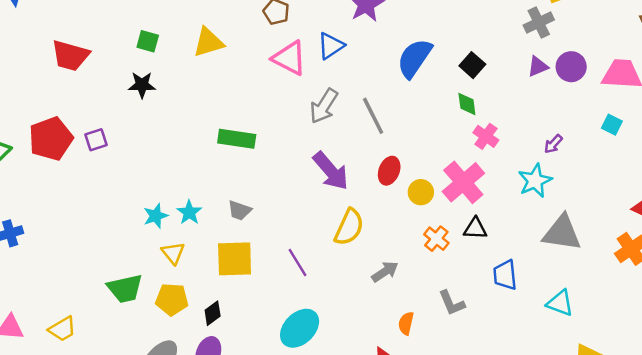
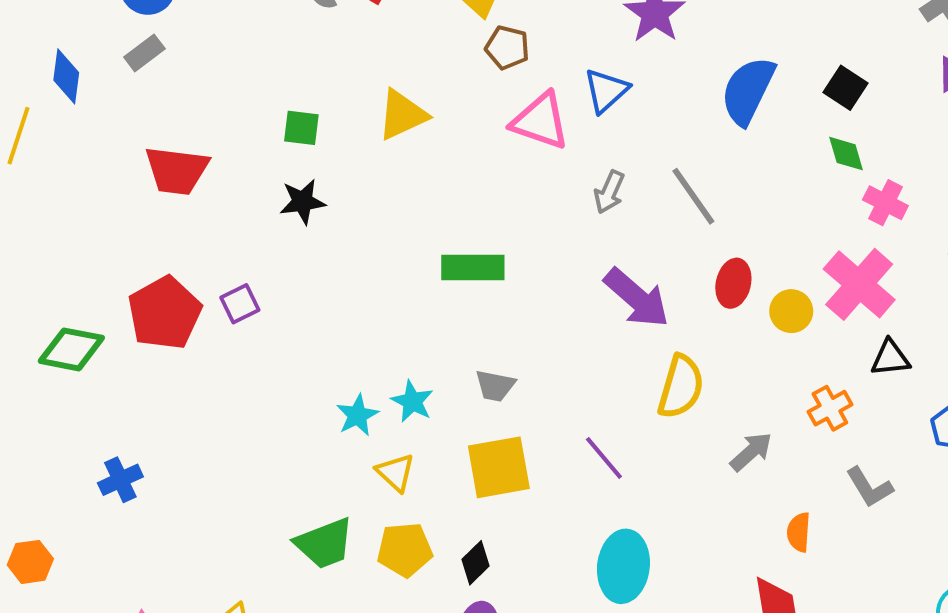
gray arrow: (324, 106) -> (609, 192), size x0.7
orange cross: (436, 239) -> (830, 408), moved, turned 30
cyan ellipse: (300, 328) -> (623, 566), turned -30

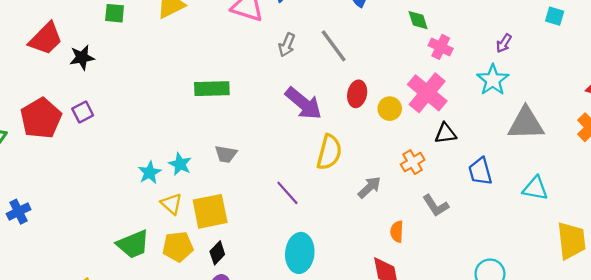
red trapezoid: (177, 170) -> (46, 39), turned -51
black star: (303, 202) -> (82, 57), moved
yellow square: (499, 467) -> (210, 211), moved

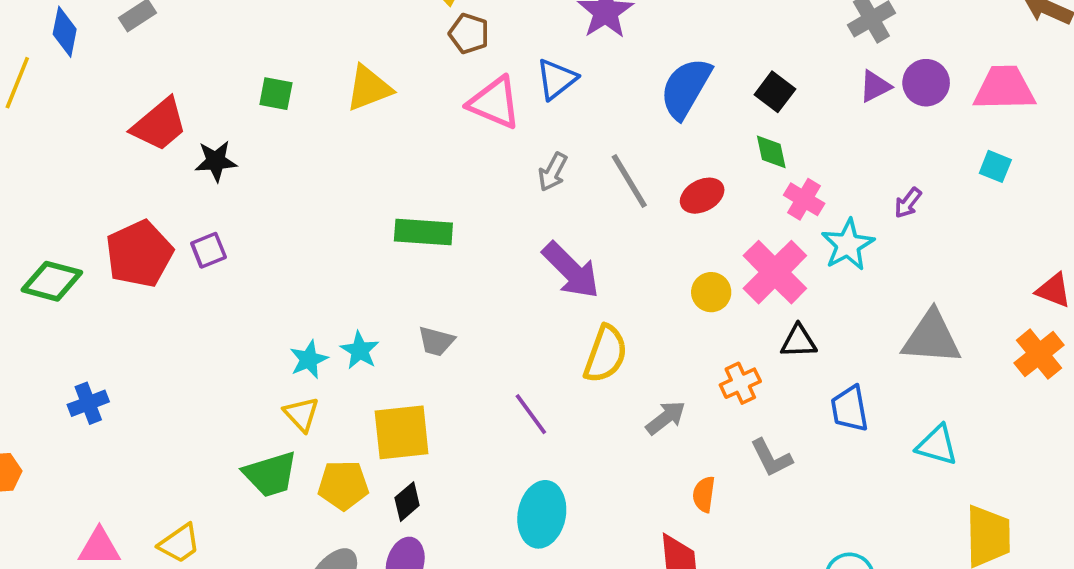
cyan star: (493, 80) -> (848, 245), moved
red ellipse: (357, 94) -> (702, 196), moved, turned 45
yellow triangle: (172, 204) -> (301, 414), moved

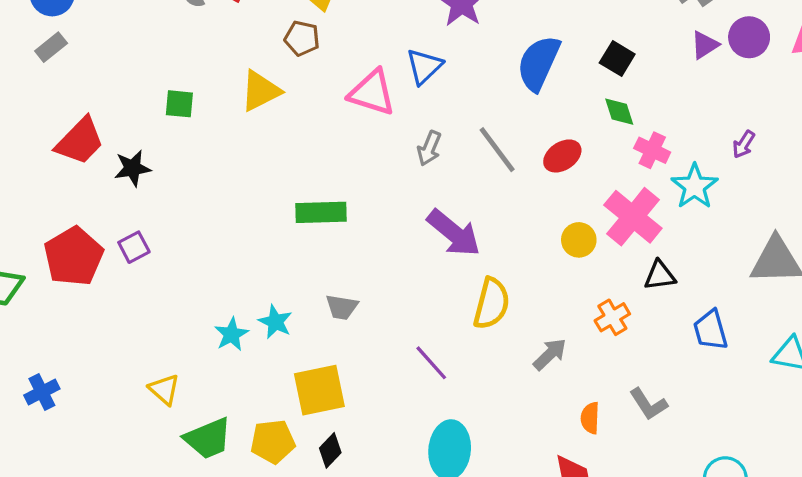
brown pentagon: (469, 34) -> (302, 38), moved
yellow triangle: (301, 414) -> (164, 389), moved
gray L-shape: (771, 458) -> (648, 404), moved

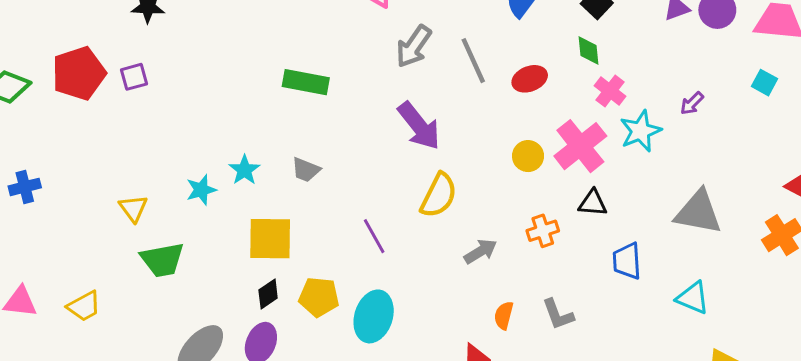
gray arrow: (429, 148) -> (414, 46), size x1.4
cyan star: (231, 334) -> (201, 190), moved
yellow pentagon: (273, 442) -> (319, 297), moved

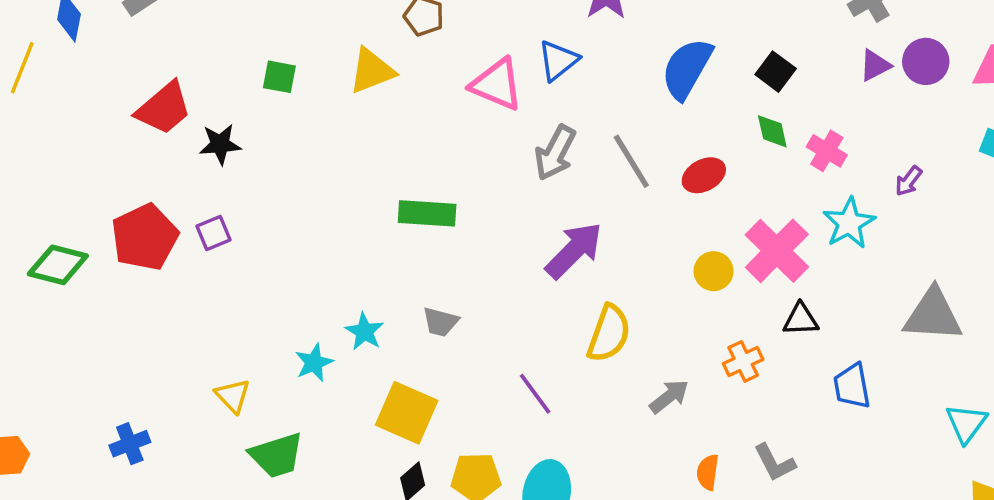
pink cross: (610, 91) -> (827, 151), moved
purple arrow: (419, 126) -> (574, 250), turned -90
blue cross: (25, 187) -> (130, 444), moved
yellow square: (270, 239) -> (407, 413), turned 30
cyan triangle: (693, 298) -> (966, 423), moved, turned 51

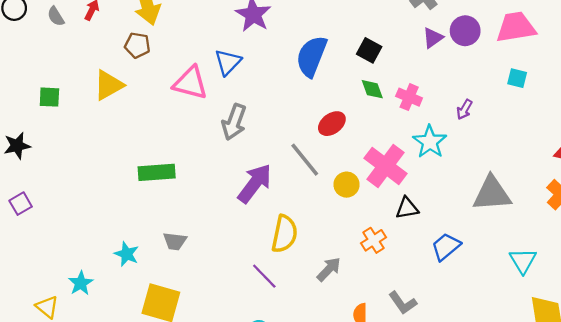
gray line: (631, 161) -> (305, 160), moved
cyan star: (314, 363) -> (81, 283), moved
blue trapezoid: (852, 386) -> (446, 247), turned 68
purple line: (535, 394) -> (264, 276), moved

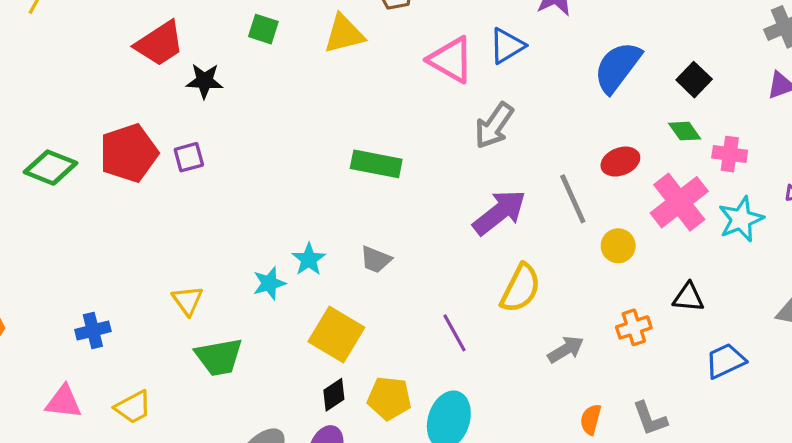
green diamond: (372, 89) -> (685, 131), turned -30
pink cross: (409, 97) -> (730, 154), turned -30
pink cross: (386, 166) -> (679, 202), moved
purple line: (264, 276) -> (455, 333), moved
cyan star: (81, 283) -> (269, 283), moved

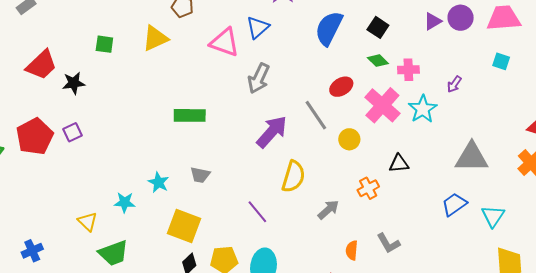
cyan star: (269, 283) -> (125, 202), moved, turned 30
blue trapezoid: (725, 361) -> (454, 204), moved

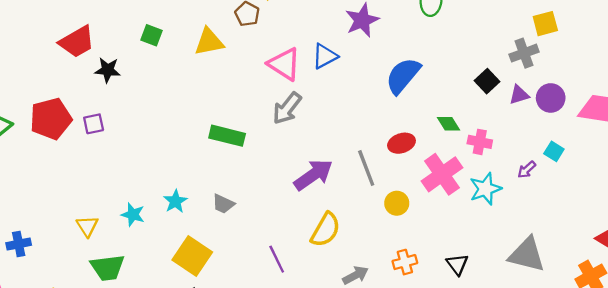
black square: (378, 27) -> (487, 81), moved
cyan square: (501, 61) -> (554, 151), moved
gray arrow: (259, 78) -> (287, 108), moved
black triangle: (399, 163) -> (457, 264), moved, turned 45

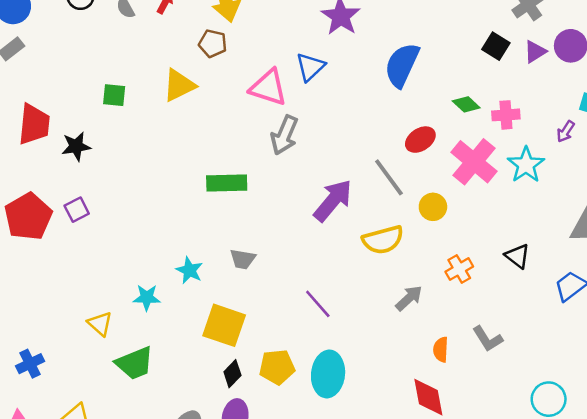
red trapezoid: (77, 42) -> (34, 124), turned -39
yellow semicircle: (325, 230) -> (383, 240), moved, turned 60

